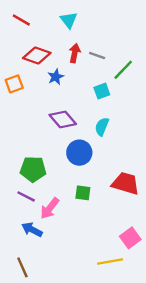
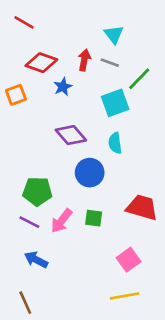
cyan triangle: (69, 20) -> (114, 35), moved
cyan square: (102, 91) -> (115, 103), size x1.5
cyan semicircle: (102, 127) -> (115, 143), turned -30
pink arrow: (50, 208) -> (62, 221), moved
pink square: (130, 238) -> (129, 260), moved

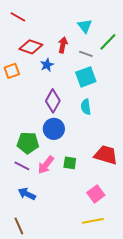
gray line: (110, 63) -> (86, 54), moved
green line: (139, 79) -> (108, 42), moved
purple diamond: (71, 135) -> (53, 101), turned 70
blue circle: (90, 173) -> (54, 129), moved

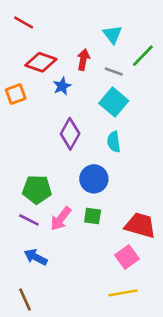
cyan square: (86, 77) -> (114, 102), turned -30
blue circle: (54, 129) -> (94, 179), moved
red trapezoid: (106, 155) -> (140, 225), moved

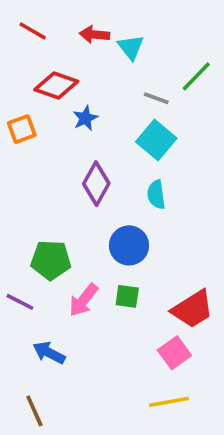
cyan triangle: (112, 34) -> (131, 47), moved
red arrow: (83, 60) -> (94, 35), moved, turned -96
purple line: (29, 220) -> (20, 302), moved
red trapezoid: (140, 225) -> (193, 309), turned 132

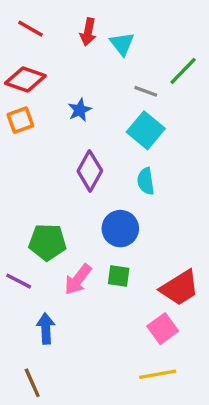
red arrow: (94, 35) -> (88, 32), turned -84
red diamond: (56, 85) -> (25, 79), moved
blue arrow: (49, 353) -> (46, 329), turned 60

